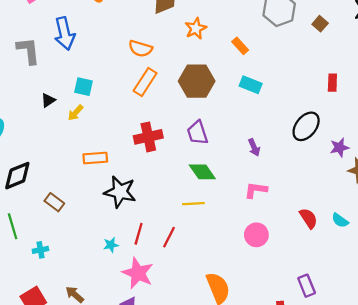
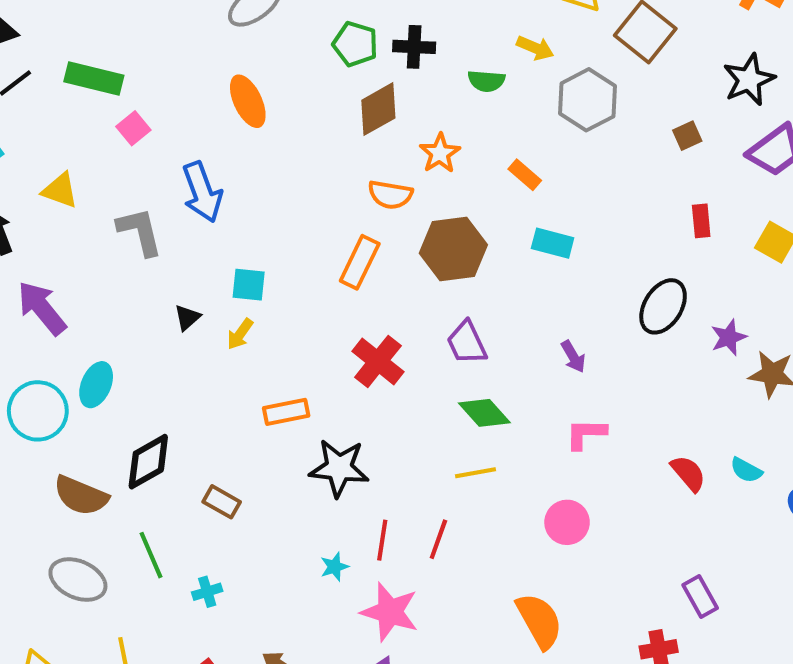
brown square: (320, 24) -> (687, 136), moved, turned 32
orange semicircle: (140, 49) -> (390, 195), moved
red cross: (148, 137) -> (378, 361), turned -32
pink circle: (256, 235) -> (567, 522), moved

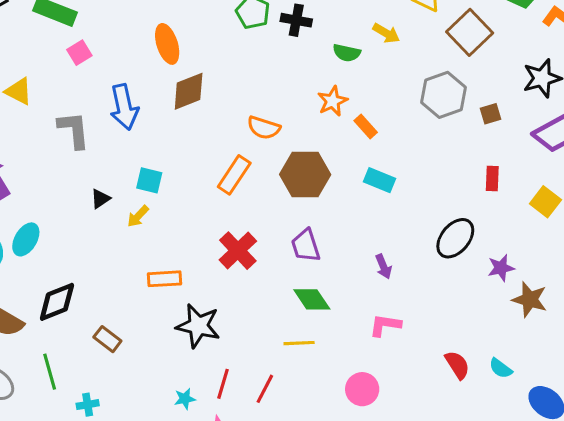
gray hexagon: (587, 100) -> (444, 95), moved
brown diamond: (378, 109) -> (189, 91), moved
orange star: (440, 153) -> (333, 101), moved

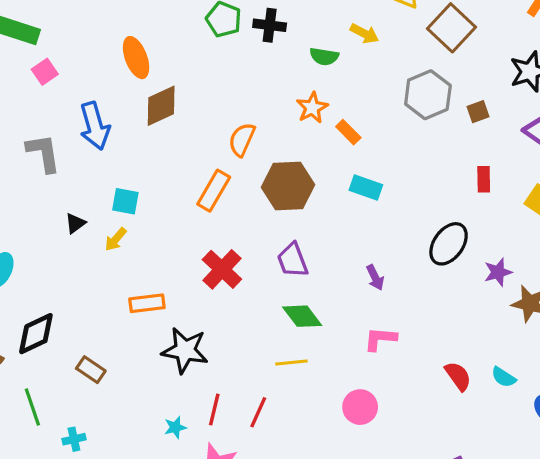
orange semicircle: (264, 128) -> (242, 140), turned 100

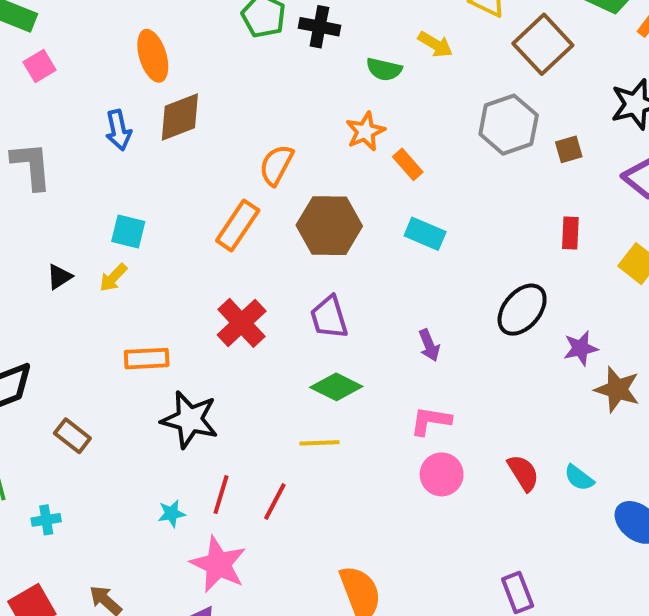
blue arrow: (95, 126) -> (118, 130), moved, size x0.7
black triangle: (75, 223) -> (59, 277), moved
green diamond: (302, 316) -> (336, 387), turned -30
pink circle: (360, 407) -> (442, 474), moved

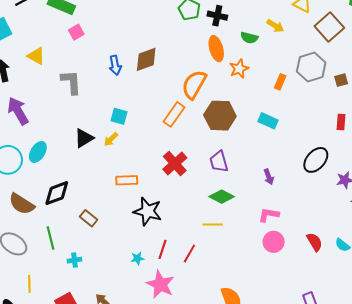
orange ellipse: (153, 56) -> (216, 49), moved
orange rectangle: (408, 164) -> (280, 82), moved, turned 63
orange semicircle: (276, 165) -> (194, 85), size x1.4
black triangle: (59, 277) -> (84, 138), size x1.5

